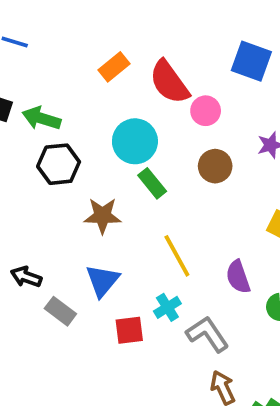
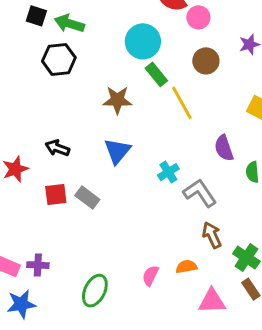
black hexagon: (59, 164) -> (59, 59), moved
yellow line: (177, 256) -> (182, 103), moved
gray rectangle: (60, 311) -> (87, 198), moved
red square: (129, 330) -> (56, 195), moved

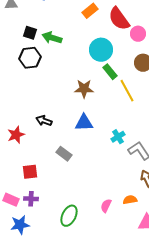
black hexagon: (59, 59) -> (30, 58), moved
blue triangle: (117, 151) -> (84, 123), turned 48
red square: (56, 195) -> (30, 172), moved

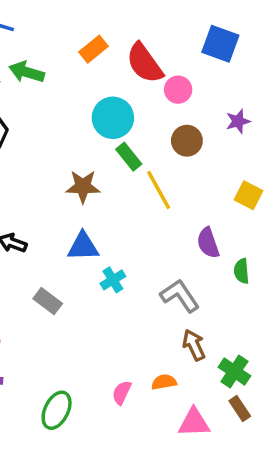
green arrow: (52, 38) -> (27, 72), moved
cyan cross: (118, 137) -> (113, 280), moved

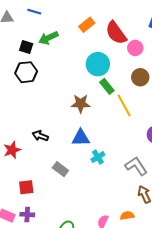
green arrow: (27, 72) -> (48, 38), turned -42

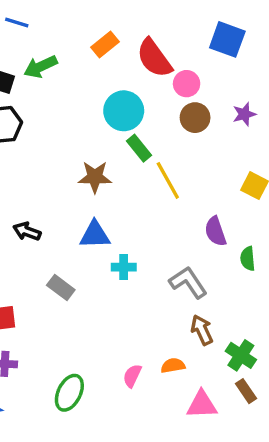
brown circle: (140, 77) -> (195, 118), moved
cyan cross: (98, 157) -> (124, 267), turned 32

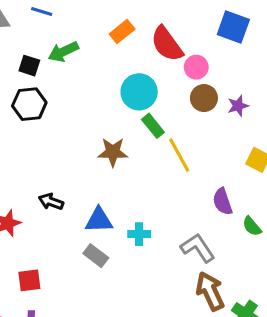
purple star: (244, 114) -> (238, 106), moved
blue triangle: (95, 235) -> (99, 220), moved
green semicircle: (248, 259) -> (252, 226), turned -35
gray rectangle: (61, 287) -> (96, 256), moved
brown arrow: (202, 330) -> (210, 291), size x1.4

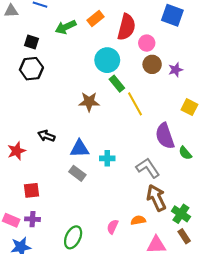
red semicircle: (167, 44) -> (126, 27), turned -130
green arrow: (63, 52) -> (66, 27), moved
purple semicircle: (222, 202) -> (165, 136), size x1.4

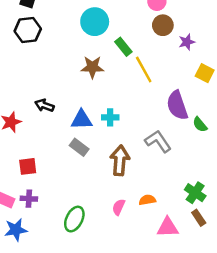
cyan circle: (107, 60) -> (95, 22), moved
purple star: (176, 70) -> (187, 42), moved
cyan cross: (107, 158) -> (110, 117), moved
brown arrow: (156, 198) -> (120, 160), moved, turned 30

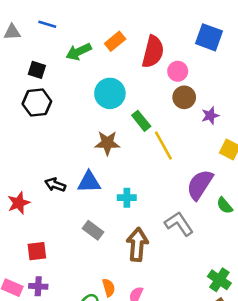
purple semicircle: (177, 105) -> (200, 185), turned 52
blue triangle: (82, 120) -> (89, 182), moved
orange semicircle: (147, 200) -> (109, 288), moved, turned 84

